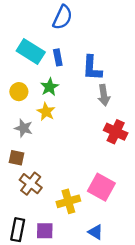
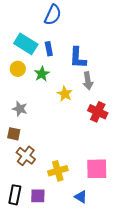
yellow circle: (19, 92) -> (18, 69), moved
yellow star: (46, 112) -> (65, 94), moved
pink square: (101, 187) -> (97, 169), moved, turned -30

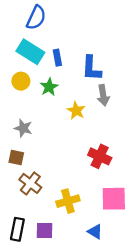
blue semicircle: (53, 15) -> (36, 18), moved
red cross: (98, 112) -> (100, 156), moved

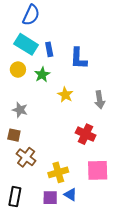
gray arrow: (103, 95) -> (100, 100), moved
purple square: (44, 230) -> (50, 198), moved
blue triangle: (95, 232) -> (70, 195), moved

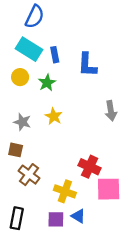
yellow star: (65, 95) -> (54, 116), moved
red cross: (86, 134) -> (90, 167), moved
yellow cross: (58, 172) -> (65, 191), turned 36

